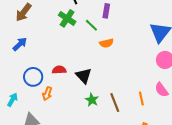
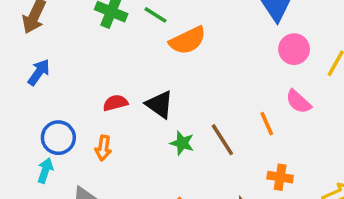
orange semicircle: (107, 43) -> (188, 40), size x1.5
blue circle: (33, 77) -> (58, 138), moved

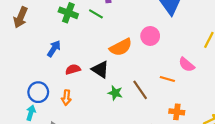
orange semicircle: (188, 40) -> (121, 47), moved
pink circle: (294, 49) -> (150, 36), moved
blue arrow: (39, 72) -> (54, 49), moved
orange line: (267, 124) -> (167, 79), turned -48

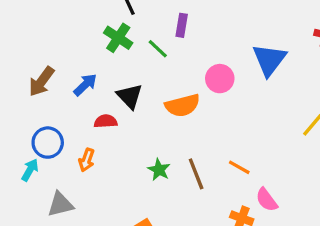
brown arrow: (21, 17) -> (41, 81), moved
pink circle: (150, 36) -> (220, 79), moved
pink semicircle: (187, 65) -> (267, 200), moved
black triangle: (100, 69) -> (130, 96), moved

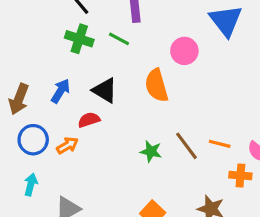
orange semicircle: (182, 105) -> (156, 85), turned 104
blue circle: (48, 143) -> (33, 140), moved
orange arrow: (87, 160) -> (67, 145), moved, turned -125
orange line: (239, 167) -> (220, 144), moved

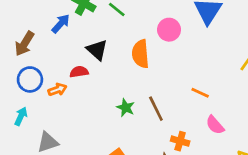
blue arrow: (60, 91) -> (61, 24), moved
orange line: (220, 144) -> (200, 93), moved
orange cross: (240, 176) -> (180, 141), moved

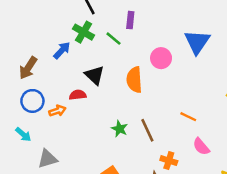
cyan arrow: (21, 116) -> (23, 134), turned 105

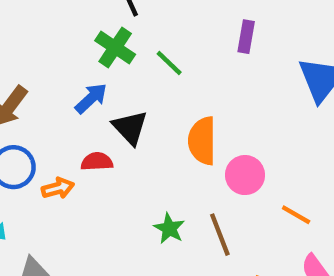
purple rectangle: (130, 20) -> (246, 37), moved
blue arrow: (62, 50) -> (91, 98), moved
pink circle: (161, 58) -> (245, 175), moved

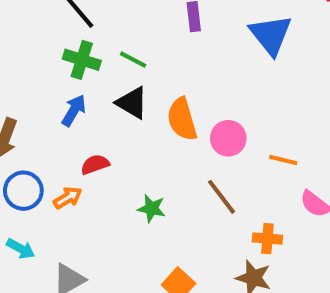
black triangle: (130, 128) -> (132, 103), moved
green star: (169, 228) -> (152, 208), moved

